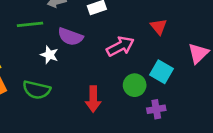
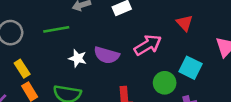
purple semicircle: (70, 37) -> (107, 55), moved

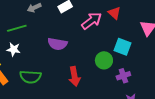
pink arrow: (148, 45) -> (92, 21), moved
white star: (78, 58) -> (14, 49), moved

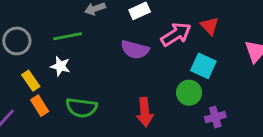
purple semicircle: (57, 44) -> (135, 50), moved
cyan square: (123, 47) -> (203, 66), moved

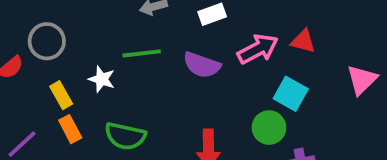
red triangle: (210, 26) -> (303, 41), turned -36
green line: (68, 36) -> (142, 53), moved

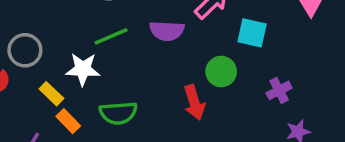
white star: (102, 79) -> (83, 69), size x1.4
green circle: (269, 128) -> (221, 72), moved

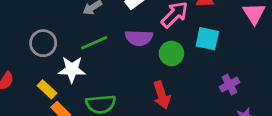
gray circle: (25, 50) -> (43, 43), moved
green circle: (221, 72) -> (171, 53), moved

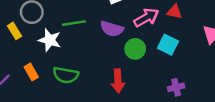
yellow rectangle: (47, 89) -> (14, 31), moved

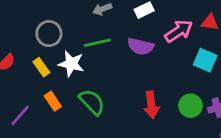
yellow rectangle: (14, 31) -> (41, 67), moved
green circle: (135, 49) -> (191, 106), moved
green semicircle: (66, 75) -> (92, 102), turned -140

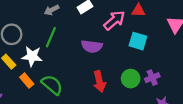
green line: (97, 43) -> (51, 37), turned -48
purple semicircle: (141, 46) -> (92, 46), moved
orange rectangle: (53, 101) -> (27, 81), moved

